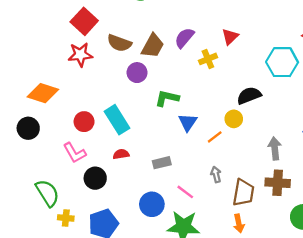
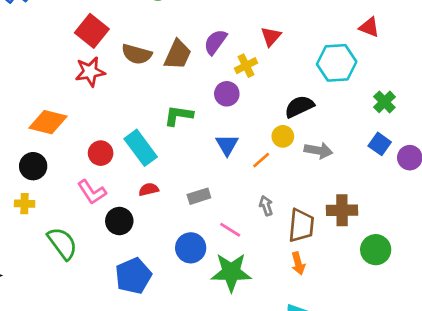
purple circle: (137, 73) -> (227, 94), moved
green L-shape: (167, 98) -> (178, 115), moved
gray arrow: (275, 148) -> (318, 150), moved, turned 110
yellow cross: (66, 218) -> (25, 204), moved

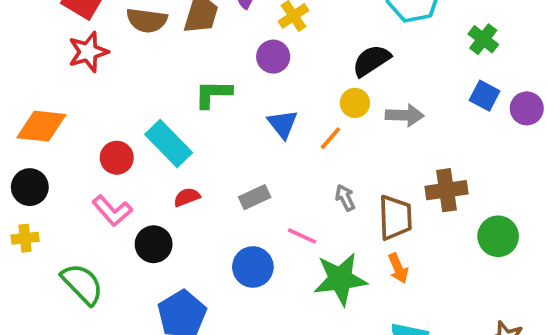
green star: (231, 272) -> (340, 279), moved

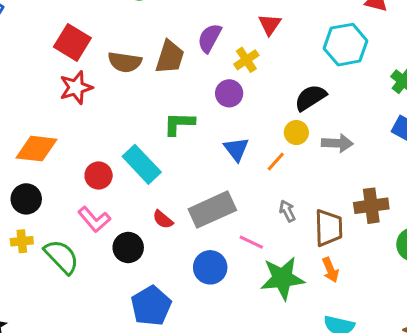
red semicircle: (187, 197) -> (163, 219), moved, turned -120
gray rectangle: (255, 197) -> (212, 210), size x1.8
green semicircle: (82, 284) -> (62, 257), moved

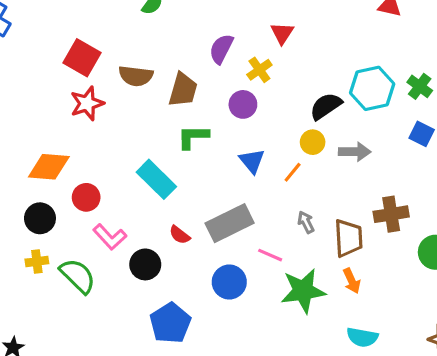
cyan hexagon: (346, 45) -> (372, 88), moved
brown trapezoid: (170, 57) -> (183, 90), moved
red circle: (99, 175) -> (86, 197), moved

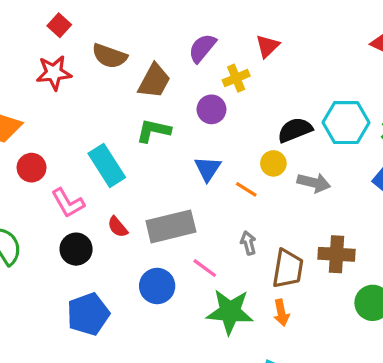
red square: (82, 58) -> (59, 25), size x0.6
orange line: (293, 172) -> (246, 189), turned 70
pink L-shape: (110, 237) -> (68, 203), moved

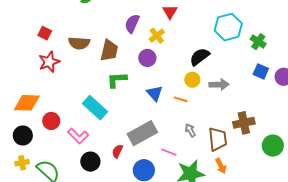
cyan hexagon: (346, 123) -> (228, 27), moved
red semicircle: (118, 227) -> (117, 151), moved, turned 80

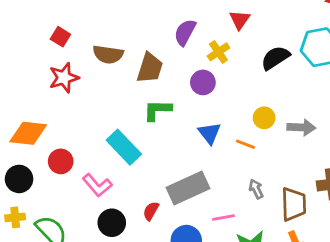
black semicircle: (200, 57) -> (275, 58), moved
pink line: (169, 152) -> (223, 217), turned -35

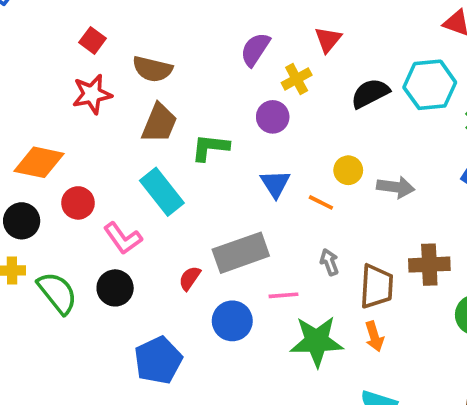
brown trapezoid: (150, 68) -> (159, 123), moved
black circle: (112, 223) -> (115, 288), moved

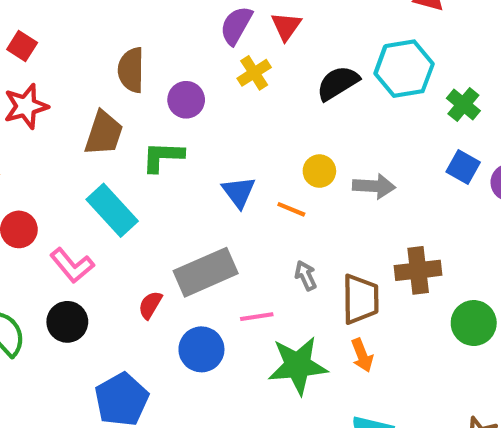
purple semicircle: (255, 49) -> (236, 25), moved
brown semicircle: (152, 69) -> (131, 70), moved, turned 81
purple circle: (273, 117) -> (186, 100), moved

